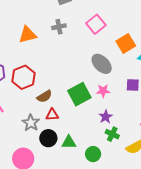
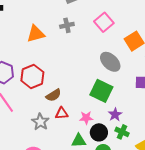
pink star: (103, 91) -> (86, 118), moved
green square: (79, 94) -> (101, 91), moved, turned -35
black circle: (48, 138) -> (99, 132), moved

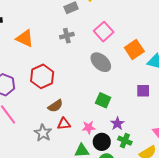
orange triangle: (36, 34) -> (25, 38), moved, turned 42
gray ellipse: (110, 62) -> (101, 62), moved
red hexagon: (32, 76) -> (42, 76), moved
green square: (101, 91) -> (103, 100), size x0.7

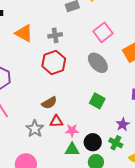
gray cross: (67, 36) -> (55, 35), moved
red hexagon: (42, 76) -> (54, 62), moved
purple star: (117, 124) -> (123, 124), moved
pink star: (89, 128) -> (72, 130), moved

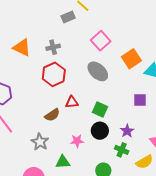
red triangle: (56, 121) -> (72, 102), moved
black circle: (93, 142) -> (100, 131), moved
green triangle: (72, 150) -> (63, 162), moved

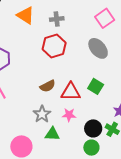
red triangle: (72, 102) -> (71, 92), moved, size x1.5
black circle: (100, 131) -> (93, 128), moved
gray star: (40, 142) -> (42, 114), moved

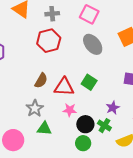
pink square: (105, 18) -> (89, 14), moved, turned -30
brown semicircle: (48, 86) -> (41, 81), turned -35
pink star: (69, 115) -> (70, 110), moved

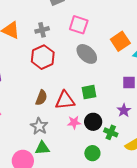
green square: (89, 82) -> (89, 92), turned -35
purple star: (113, 108) -> (124, 110), moved
black circle: (85, 124) -> (93, 122), moved
green triangle: (44, 129) -> (42, 148), moved

